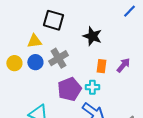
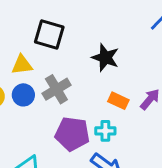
orange rectangle: (101, 66) -> (118, 101), turned -72
purple pentagon: (69, 89) -> (72, 134), turned 30

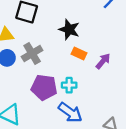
orange rectangle: (118, 101) -> (79, 54), moved

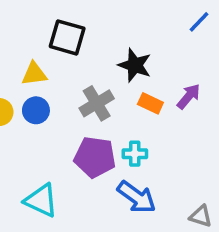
gray cross: (32, 54) -> (97, 103), moved
purple arrow: (103, 61) -> (189, 96), moved

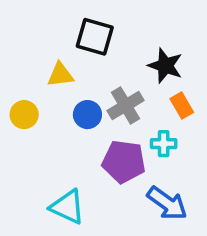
orange rectangle: (150, 103) -> (182, 106), turned 35
blue circle: (36, 110) -> (87, 115), moved
cyan cross: (135, 154) -> (164, 144), moved

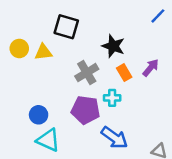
yellow circle: (24, 115) -> (19, 48), moved
blue circle: (87, 115) -> (39, 115), moved

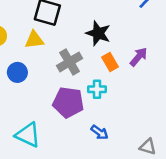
yellow triangle: (43, 52) -> (34, 40), moved
blue circle: (39, 115) -> (17, 72), moved
blue arrow: (114, 138) -> (100, 132), size x0.6

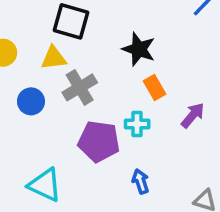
purple arrow: (139, 57) -> (193, 115), moved
gray cross: (70, 62) -> (80, 87), moved
blue arrow: (100, 132) -> (141, 181), turned -144

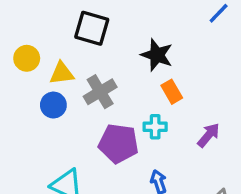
yellow triangle: (54, 58) -> (62, 73), moved
purple arrow: (193, 115) -> (209, 135), moved

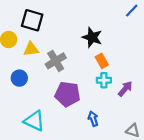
black square: (92, 28) -> (32, 20), moved
blue circle: (53, 105) -> (19, 78), moved
cyan cross: (155, 127) -> (104, 80), moved

